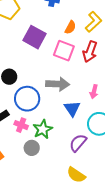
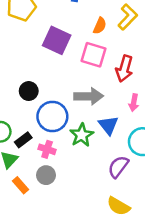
red arrow: (90, 52) -> (124, 69), moved
green star: (43, 129) -> (82, 135), moved
gray circle: (32, 148) -> (46, 175), moved

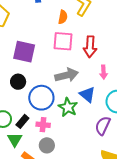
purple square: (57, 40) -> (24, 52), moved

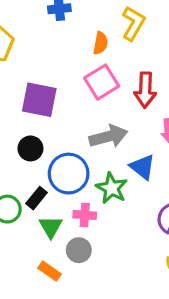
pink square: (63, 41) -> (102, 82), turned -35
black rectangle: (22, 121) -> (37, 198), moved
pink cross: (43, 125) -> (85, 215), moved
green triangle: (15, 140) -> (51, 227), moved

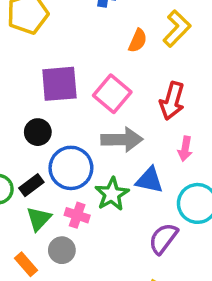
pink square: (102, 82) -> (112, 94), moved, turned -32
purple square: (39, 100) -> (59, 84), turned -30
blue triangle: (143, 167) -> (149, 180), turned -40

